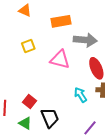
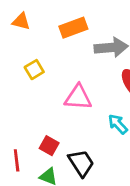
pink triangle: (60, 59) -> (78, 97), moved

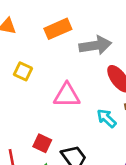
yellow square: (34, 70) -> (23, 71), turned -30

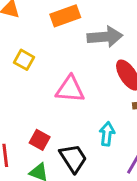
cyan arrow: (107, 118) -> (107, 134), moved, turned 50

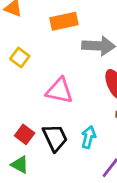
black trapezoid: (73, 158) -> (55, 138), moved

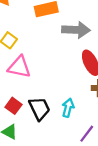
pink triangle: (59, 91) -> (19, 67), moved

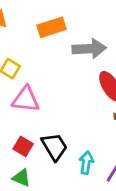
cyan arrow: (68, 108) -> (86, 163), moved

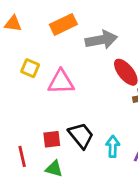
pink triangle: (26, 99) -> (61, 82), moved
red square: (23, 146) -> (52, 139), turned -30

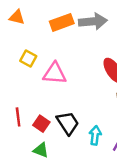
gray arrow: (101, 40) -> (93, 21), moved
red square: (52, 139) -> (41, 124), turned 35
red line: (22, 156) -> (18, 117), moved

